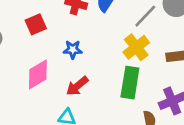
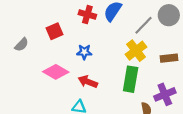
pink diamond: (38, 74) -> (56, 72), turned 60
red arrow: (77, 86) -> (88, 82), turned 60

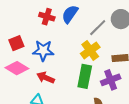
red square: (54, 31) -> (16, 43), moved
blue star: (84, 52) -> (43, 51), size x1.5
purple cross: (165, 94) -> (111, 80), moved

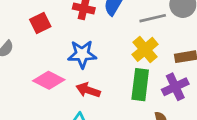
gray line: (98, 28) -> (153, 18), turned 36
red square: (16, 43) -> (40, 23), moved

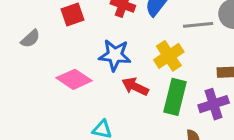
yellow cross: (145, 49) -> (169, 56), moved
red arrow: (88, 90) -> (135, 87), moved

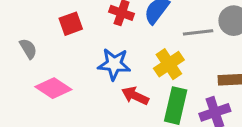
gray semicircle: (30, 39) -> (28, 49), turned -78
pink diamond: (74, 79) -> (53, 88), moved

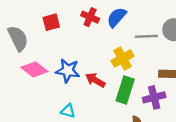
gray semicircle: (28, 49) -> (18, 38), size x1.6
blue star: (114, 64) -> (68, 71), moved

